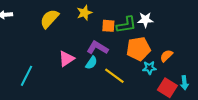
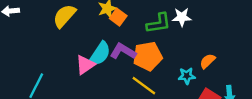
orange square: (108, 26) -> (118, 17), moved, turned 32
orange pentagon: (138, 49) -> (148, 56), moved
cyan semicircle: (91, 63) -> (100, 54), moved, size x1.5

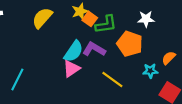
green L-shape: (159, 23) -> (106, 24), moved
orange pentagon: (148, 56) -> (130, 44), moved, turned 30
pink triangle: (85, 65) -> (71, 69), moved

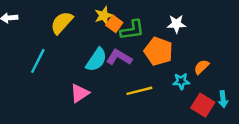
pink triangle: (71, 69) -> (80, 93), moved
cyan line: (17, 79) -> (38, 61), moved
yellow line: (112, 79) -> (139, 91), turned -50

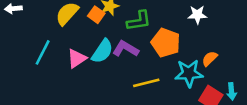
orange square: (114, 24) -> (96, 15), moved
white star: (176, 24) -> (197, 15), moved
cyan star: (181, 81) -> (189, 73), size x1.6
pink triangle: (80, 93) -> (77, 59), moved

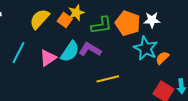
orange pentagon: (166, 43) -> (128, 23), moved
cyan star: (189, 73) -> (146, 48), moved, turned 30

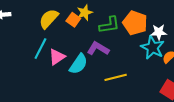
white star: (152, 20) -> (159, 32), moved
cyan semicircle: (70, 52) -> (79, 64), moved
cyan line: (19, 53) -> (40, 49), moved

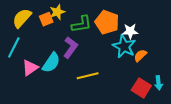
orange square: (73, 20) -> (46, 19), turned 32
purple L-shape: (98, 49) -> (70, 47), turned 95
pink triangle: (57, 57) -> (30, 68), moved

